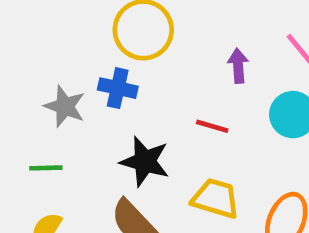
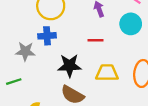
green line: (46, 168) -> (14, 82), moved

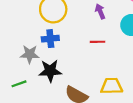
black star: (69, 66) -> (50, 71), moved
yellow trapezoid: (107, 73) -> (112, 86), moved

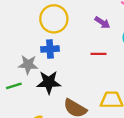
purple arrow: (100, 11) -> (102, 23), turned 144
green line: (19, 84) -> (14, 86), moved

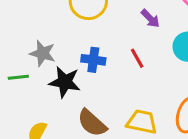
blue cross: (50, 49) -> (93, 60), moved
red line: (99, 54) -> (137, 58), turned 49

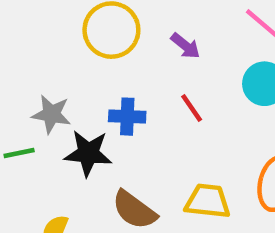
purple arrow: (150, 19) -> (185, 46), moved

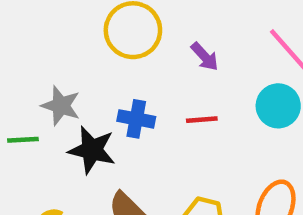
red line: (192, 108) -> (202, 120), turned -68

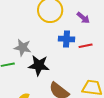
blue cross: (136, 119) -> (66, 39), moved

